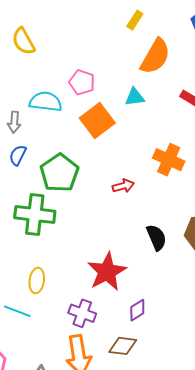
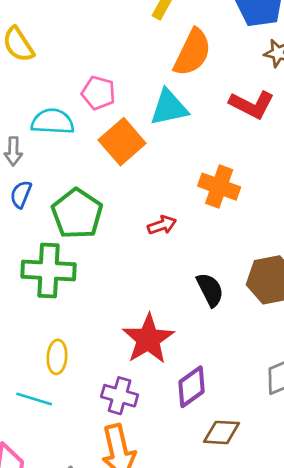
cyan triangle: (135, 97) -> (169, 108), size x1.5
purple diamond: (137, 310) -> (191, 387), size x1.4
brown diamond: (123, 346) -> (222, 432), moved

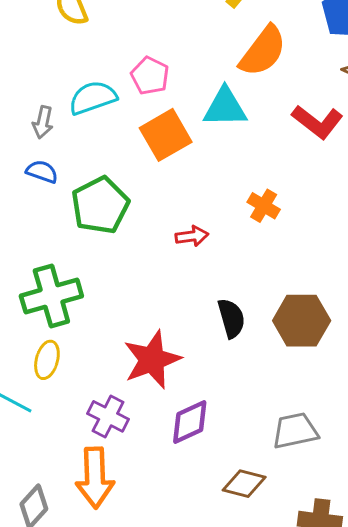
cyan semicircle: (53, 122) -> (93, 98), turned -33
orange cross: (219, 187) -> (264, 206), size x0.7
blue semicircle: (21, 194) -> (42, 172), turned 76
green cross: (49, 270) -> (51, 296), moved, turned -30
brown diamond: (222, 432) -> (244, 484), moved

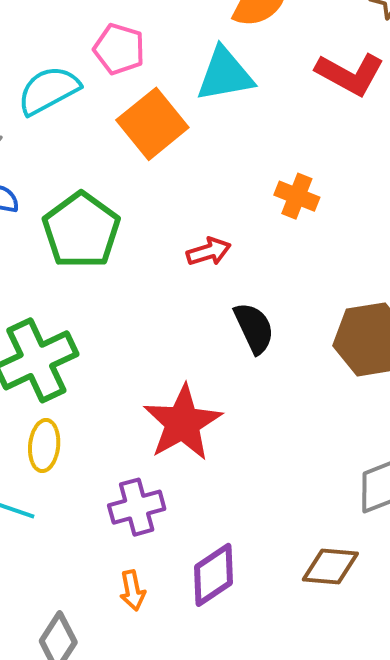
black semicircle: (231, 318) -> (254, 328), moved
purple cross: (108, 416) -> (137, 507), turned -33
purple diamond: (190, 422) -> (214, 575), moved
orange arrow: (95, 478) -> (132, 591), size x0.5

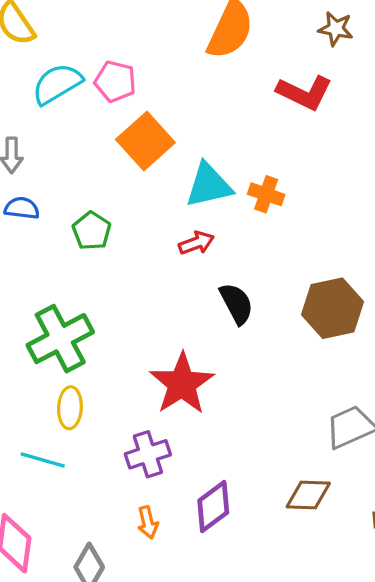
cyan triangle: (225, 75) -> (209, 185), moved
cyan semicircle: (49, 90) -> (57, 84), moved
green pentagon: (81, 230) -> (92, 231), size x0.6

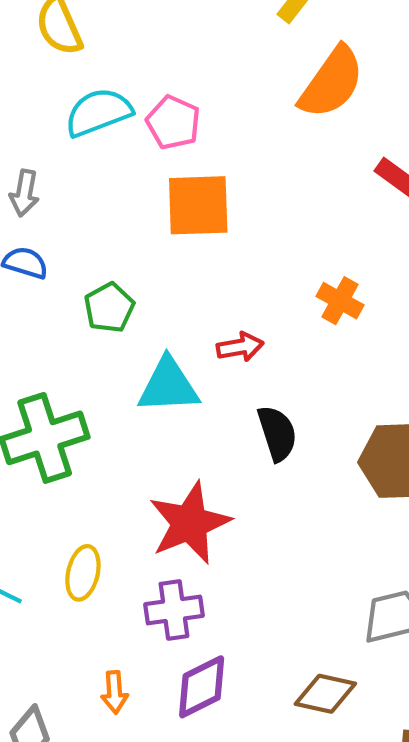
orange square: (145, 141) -> (198, 205), turned 30
cyan triangle: (209, 185) -> (168, 386), moved
yellow ellipse: (70, 408) -> (83, 573), moved
purple cross: (148, 454) -> (174, 610), moved

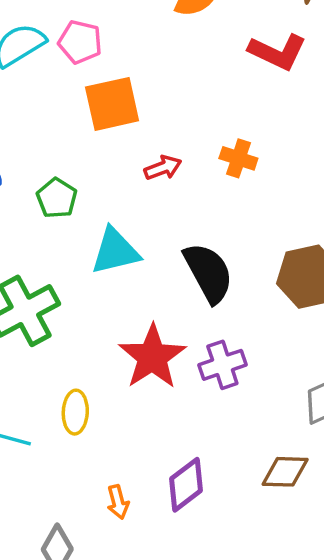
red arrow: (240, 347) -> (163, 168), moved
black semicircle: (277, 433) -> (208, 273), size x1.4
purple cross: (174, 610) -> (222, 365), moved

